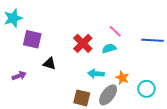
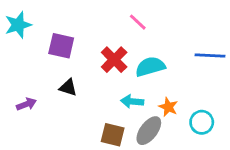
pink line: (115, 31) -> (138, 22), moved
purple square: (32, 39) -> (61, 46), moved
cyan semicircle: (109, 48) -> (150, 67), size x1.5

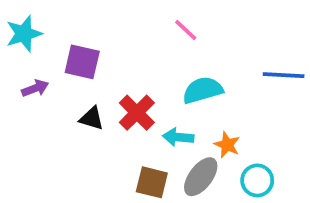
red cross: (114, 60) -> (137, 113), moved
purple arrow: (26, 104) -> (35, 88), moved
cyan circle: (202, 122) -> (257, 180), moved

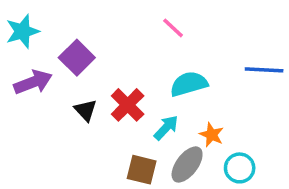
purple square: (82, 62) -> (77, 58), turned 32
purple arrow: (35, 88) -> (33, 82), size x1.5
black triangle: (92, 118) -> (86, 110), turned 30
cyan arrow: (178, 137) -> (166, 128), turned 128

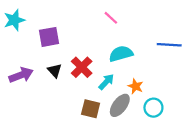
purple square: (77, 58) -> (49, 37), turned 35
purple arrow: (33, 82) -> (21, 75), moved

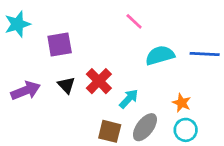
cyan semicircle: (121, 54) -> (160, 55), moved
orange star: (136, 86) -> (182, 103), moved

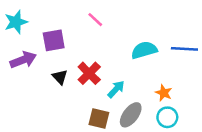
pink line: (134, 21) -> (95, 20), moved
purple arrow: (26, 91) -> (23, 60), moved

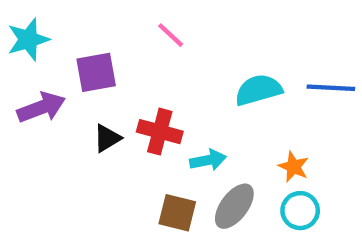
red cross: (89, 73) -> (160, 132), turned -30
black triangle: (60, 77) -> (107, 138), turned 42
cyan arrow: (116, 89) -> (208, 160), turned 36

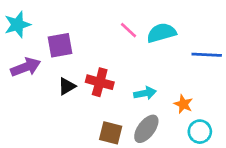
pink line: (171, 35) -> (129, 30), moved
cyan semicircle: (258, 90) -> (161, 33), moved
cyan arrow: (208, 160) -> (145, 93), moved
cyan circle: (300, 211) -> (200, 132), moved

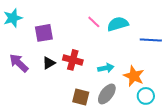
purple arrow: (26, 67) -> (19, 63), moved, turned -115
orange star: (183, 104) -> (134, 76), size x1.5

